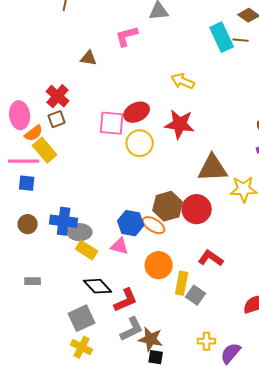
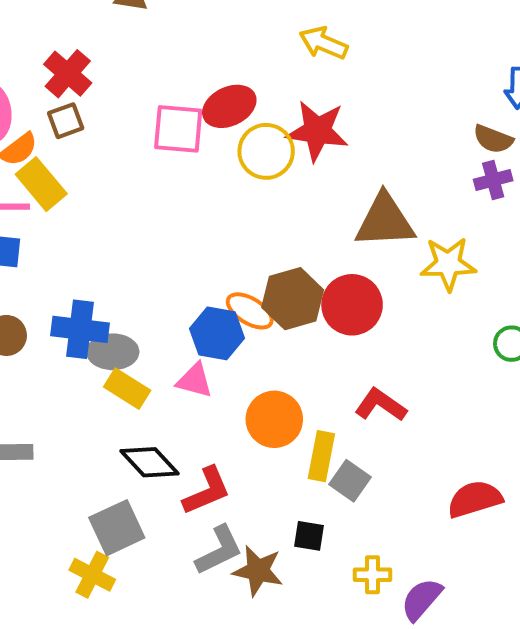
yellow circle: (140, 143) -> (266, 151), moved
orange ellipse: (154, 225) -> (250, 311), moved
yellow cross: (82, 347) -> (92, 575), moved
black square: (156, 357) -> (309, 536), moved

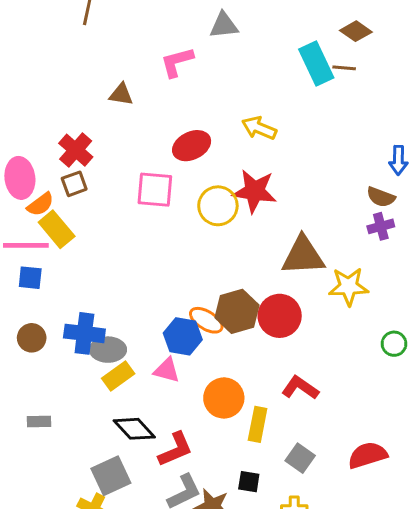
red ellipse: (229, 106) -> (192, 146), moved
yellow rectangle: (127, 389) -> (118, 376), turned -68
gray square: (350, 481) -> (300, 458), moved

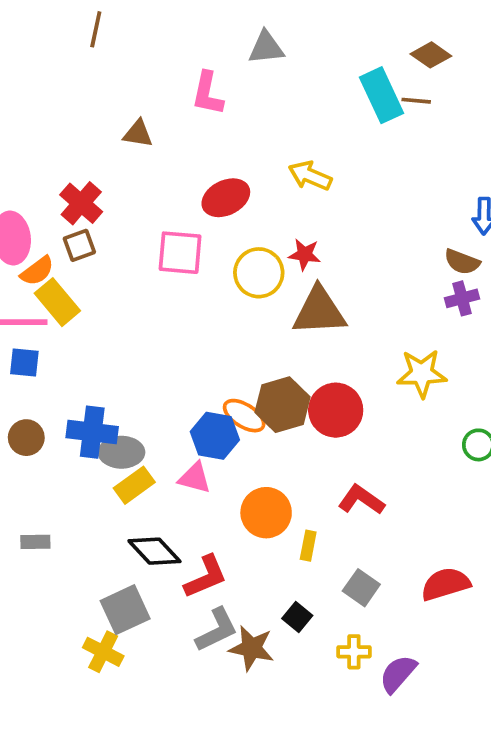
pink L-shape: (177, 62) -> (208, 93), turned -63
red star: (255, 191) -> (305, 254), size x0.6
brown triangle: (303, 256) -> (319, 311), moved
yellow rectangle: (258, 424) -> (308, 546), size x0.7
black square: (249, 482) -> (297, 617), turned 30

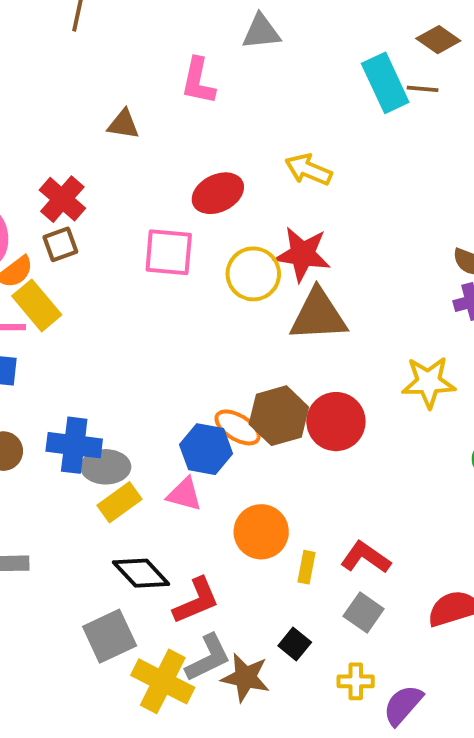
red star: (305, 254) -> (303, 254), size x1.6
red L-shape: (361, 500) -> (366, 557), moved
yellow cross: (103, 652) -> (163, 681), moved, size x1.4

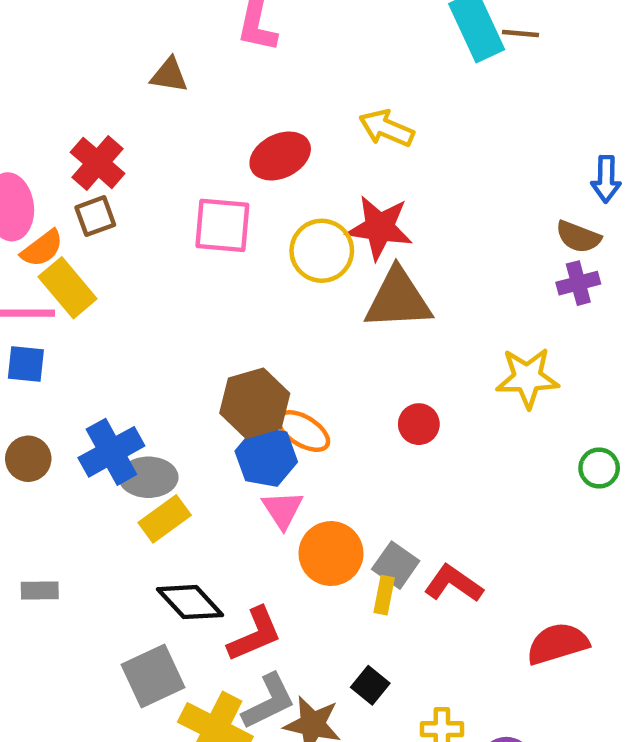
brown hexagon: (279, 416) -> (255, 403), moved
red circle: (336, 422) -> (419, 424), size x0.6
blue cross: (74, 445) -> (111, 452), turned -36
pink triangle: (184, 494) -> (282, 510), moved, turned 42
gray square: (364, 613) -> (396, 565), moved

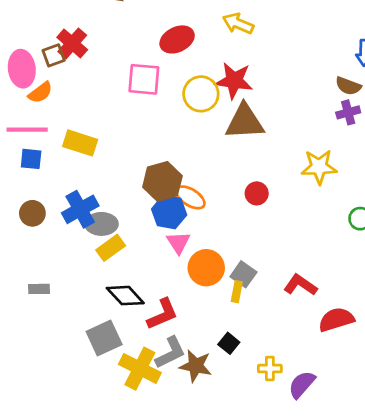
brown square: (95, 216) -> (54, 55), moved
yellow rectangle: (68, 288) -> (80, 143), moved, turned -32
red L-shape: (453, 584) -> (300, 285), moved

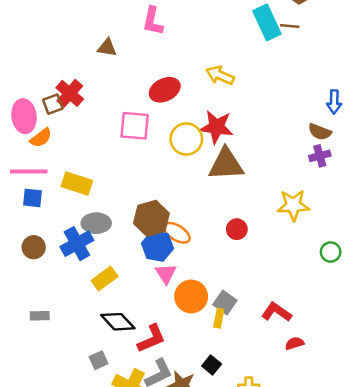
gray ellipse: (101, 224) -> (96, 223), moved
red semicircle: (336, 319) -> (295, 343), moved, size x0.6
gray square: (104, 338) -> (99, 360), size x0.6

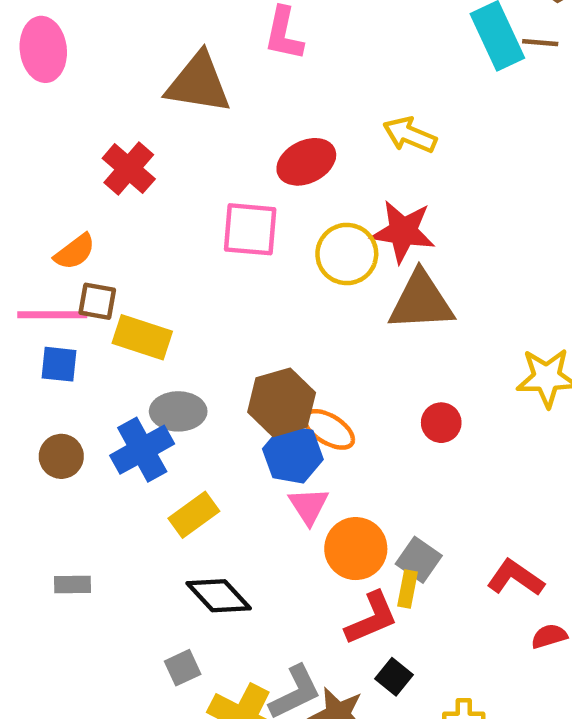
brown triangle: (107, 48) -> (198, 83), size x1.8
brown square: (53, 104) -> (97, 301), moved, turned 30
pink ellipse: (24, 116) -> (43, 49), moved
red L-shape: (151, 339) -> (372, 618), moved

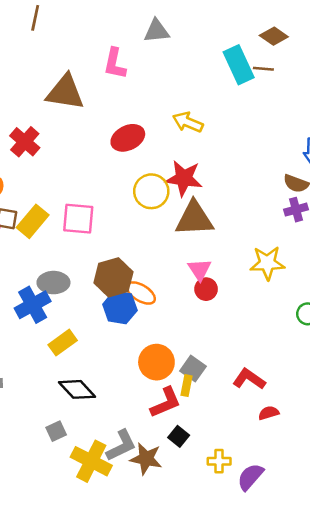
pink square: (250, 229) -> (78, 219), moved
yellow rectangle: (142, 337) -> (33, 221), moved, turned -68
pink triangle: (309, 506) -> (200, 270), moved

